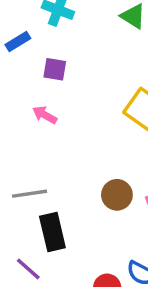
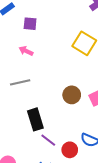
gray line: (29, 194) -> (20, 82), moved
purple line: (28, 269) -> (48, 140), moved

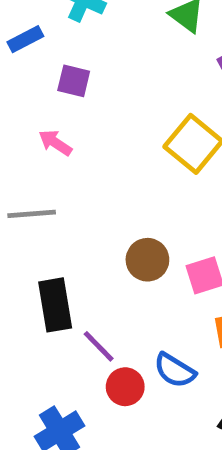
purple line: (48, 140) -> (99, 346), moved

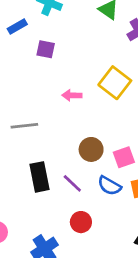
pink arrow: (55, 143) -> (72, 95), moved, turned -30
purple line: (99, 346) -> (72, 183), moved
blue semicircle: (175, 370) -> (109, 186), moved

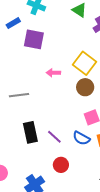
purple square: (46, 49) -> (34, 39), size x1.5
brown circle: (91, 149) -> (85, 87), moved

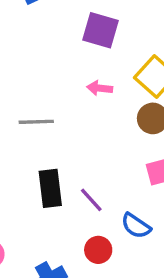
purple square: (34, 39) -> (101, 30), moved
blue semicircle: (81, 138) -> (136, 226), moved

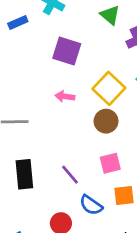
purple line: (91, 200) -> (70, 175), moved

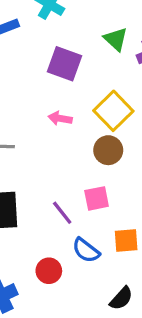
green triangle: (110, 15) -> (116, 39), moved
pink square: (110, 163) -> (97, 198), moved

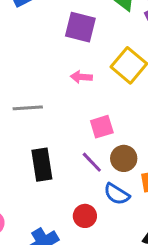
brown circle: (108, 150) -> (124, 158), moved
pink square: (97, 198) -> (102, 127), moved

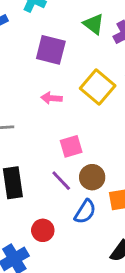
blue semicircle: (117, 194) -> (85, 212), turned -90
red circle: (85, 216) -> (43, 230), moved

